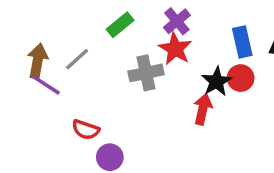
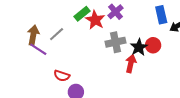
blue rectangle: (242, 42) -> (161, 15), moved
red star: (175, 49) -> (95, 20), moved
gray cross: (146, 73) -> (115, 42), moved

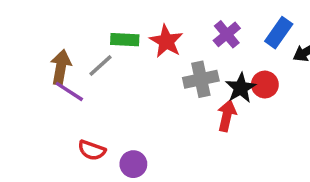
purple cross: (115, 12) -> (227, 34), moved
green rectangle: (82, 14) -> (125, 40), moved, turned 42
blue rectangle: (161, 15) -> (279, 33), turned 48
red semicircle: (62, 76) -> (92, 150), moved

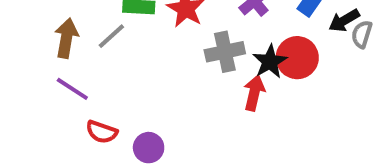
red circle: (265, 85) -> (297, 58), size x1.4
purple line: (69, 91) -> (72, 89), moved

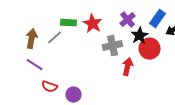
black star: (270, 62) -> (140, 36), moved

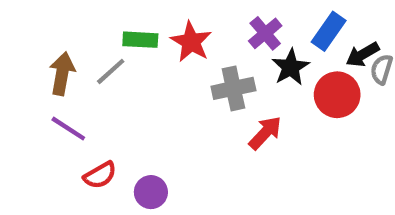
red circle: (150, 49) -> (337, 95), moved
red arrow: (128, 67) -> (265, 133), turned 30
red semicircle: (50, 87) -> (100, 175), turned -49

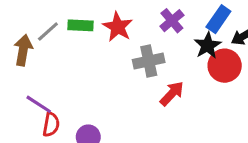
black star: (291, 67) -> (208, 45), moved
gray line: (111, 71) -> (48, 32), moved
purple line: (68, 129) -> (39, 104), moved
red semicircle: (100, 175) -> (51, 124), turned -50

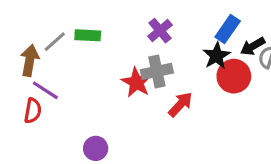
purple cross: (172, 21) -> (160, 31), moved
red star: (118, 27) -> (136, 82), moved
purple line: (39, 104) -> (45, 90), moved
red semicircle: (51, 124) -> (33, 111), moved

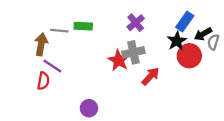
gray line: (55, 42) -> (59, 31), turned 48

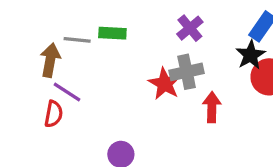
red arrow: (151, 76) -> (212, 107), turned -42

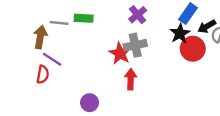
red arrow: (212, 107) -> (131, 79), moved

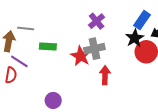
green rectangle: (84, 18) -> (48, 47), moved
red arrow: (131, 79) -> (105, 75), moved

